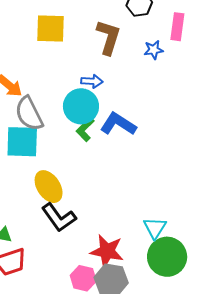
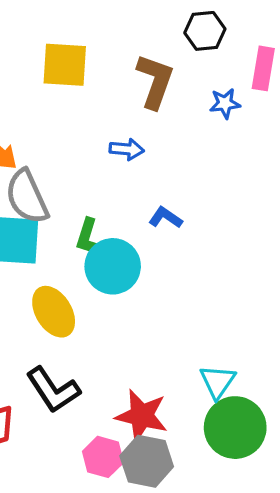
cyan circle: (81, 106) -> (113, 266), moved
blue L-shape: (118, 124) -> (166, 218), size x0.6
green L-shape: (85, 129) -> (88, 237), moved, turned -30
black L-shape: (59, 217) -> (53, 390), moved

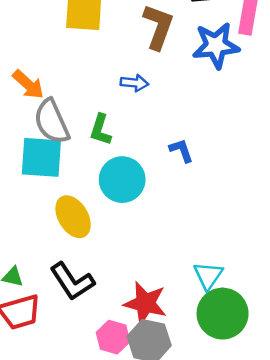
blue star: (225, 103) -> (216, 45), size x1.8
blue L-shape: (166, 218) -> (181, 150), moved, turned 36
green L-shape: (88, 237) -> (101, 130), moved

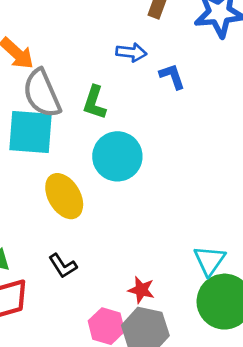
blue L-shape: (181, 150) -> (172, 76), moved
black L-shape: (72, 281) -> (63, 266), size x0.6
red star: (145, 303) -> (141, 290), size x0.6

